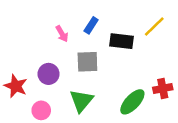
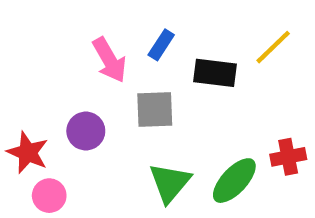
pink arrow: (62, 34) -> (109, 60), size x1.5
green triangle: (81, 101) -> (170, 183), moved
pink circle: (41, 110) -> (49, 196), moved

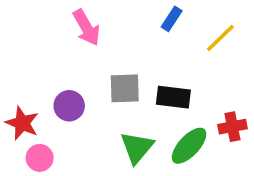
blue rectangle: (161, 45) -> (172, 19), moved
pink arrow: (109, 60) -> (87, 28), moved
black rectangle: (215, 73) -> (173, 97), moved

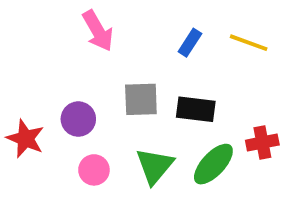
blue rectangle: (172, 19) -> (190, 43), moved
yellow line: (220, 38) -> (249, 43), turned 64
pink circle: (40, 158) -> (94, 170), moved

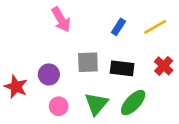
yellow line: (249, 43) -> (155, 27), turned -50
red cross: (262, 143) -> (164, 66), moved, turned -36

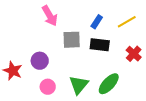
gray square: (88, 62) -> (72, 40), moved
black rectangle: (122, 68) -> (100, 45), moved

